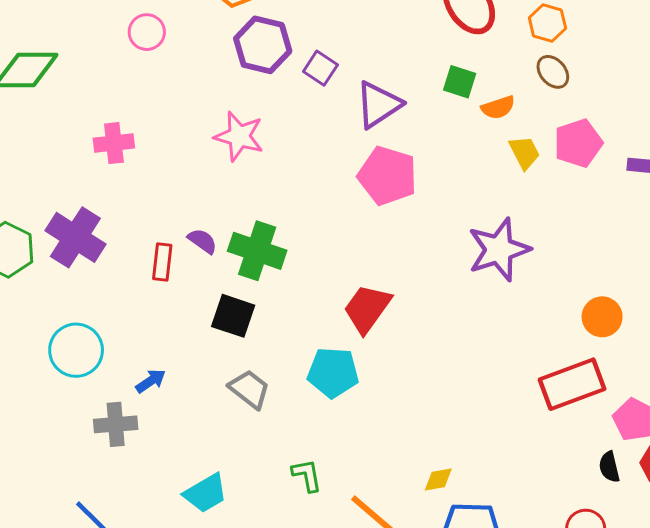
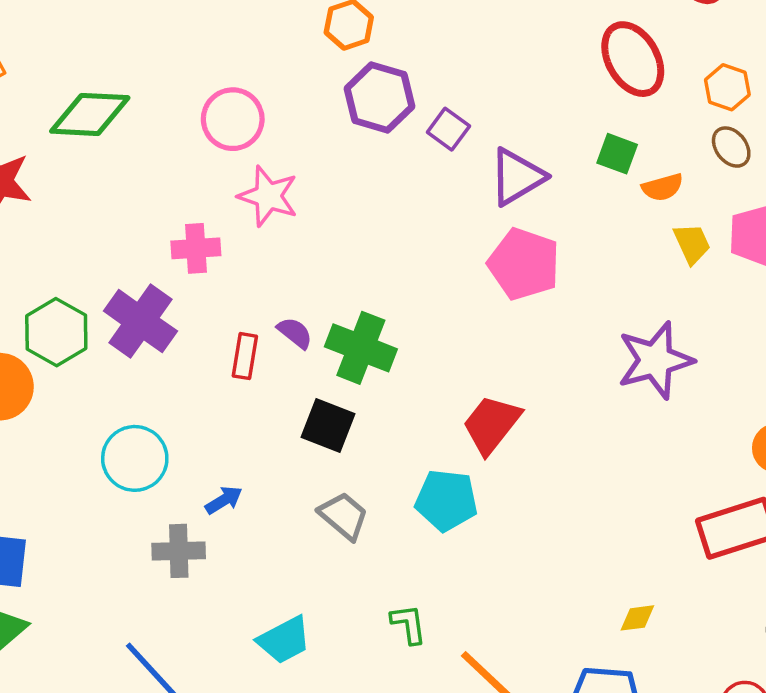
pink circle: (147, 32) -> (233, 119), moved, size x1.4
pink star: (239, 136) -> (268, 196), moved
pink cross: (114, 143) -> (196, 248), moved
yellow diamond: (438, 479) -> (637, 618), moved

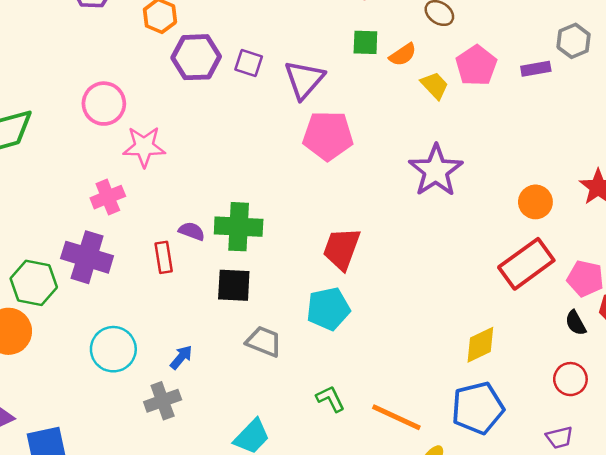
yellow diamond: (637, 618) -> (480, 345), size x1.5

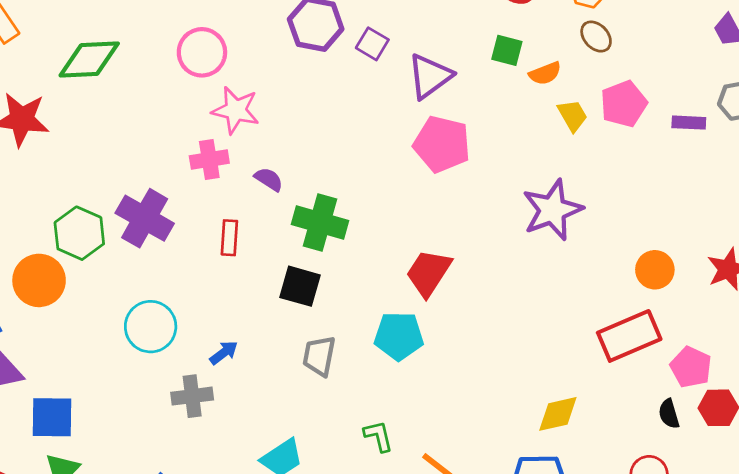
pink cross: (108, 197) -> (209, 159), moved
purple semicircle: (192, 231) -> (269, 179), moved
gray trapezoid: (264, 341) -> (319, 356), turned -114

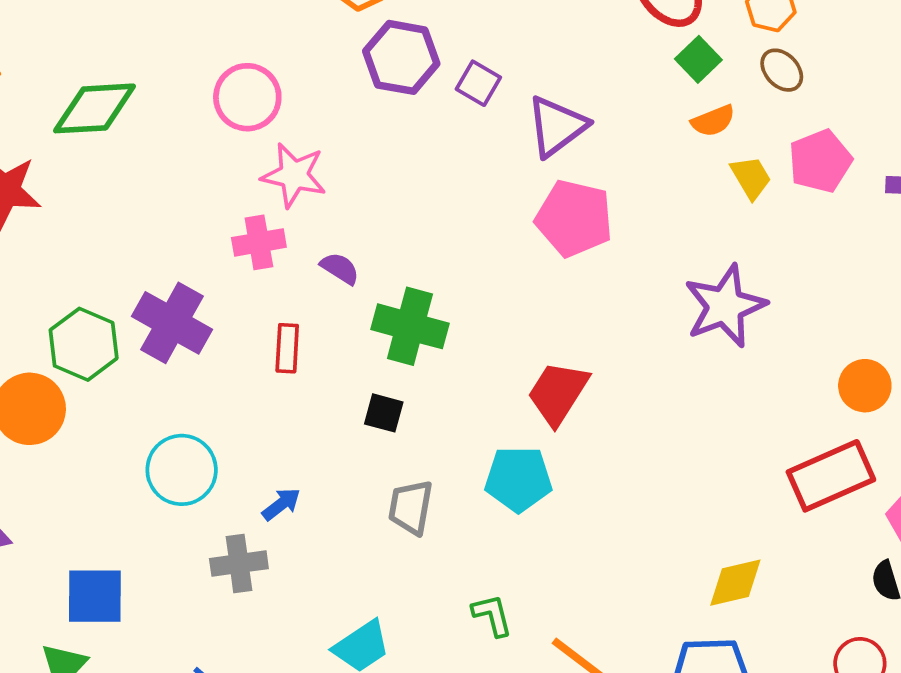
green square: (507, 50) -> (698, 59), moved, turned 32
black square: (300, 286) -> (384, 413), size x0.7
blue square: (52, 417) -> (95, 596), moved

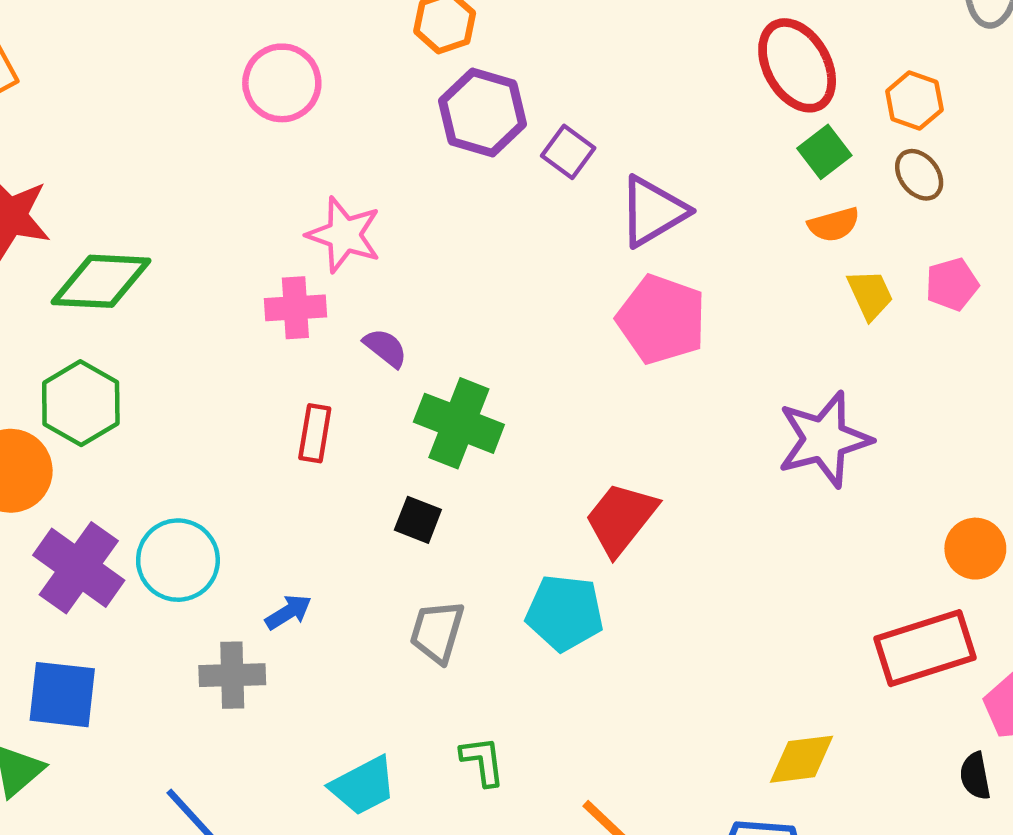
pink circle: (247, 97) -> (282, 83), moved
green diamond: (95, 108) -> (101, 281), moved
pink pentagon: (820, 161) -> (952, 284), size x0.7
purple cross: (172, 323) -> (79, 568), moved
green L-shape: (492, 615) -> (483, 761), moved

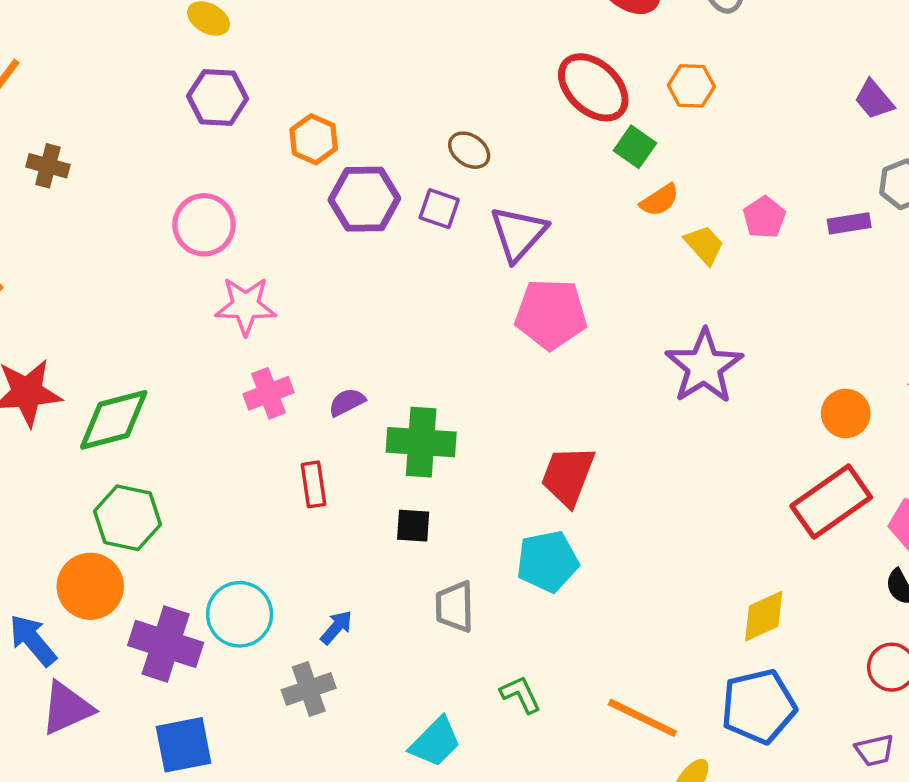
brown ellipse: (919, 175) -> (469, 150), moved
pink star: (344, 235) -> (246, 306), moved
purple semicircle: (385, 348) -> (347, 402), turned -48

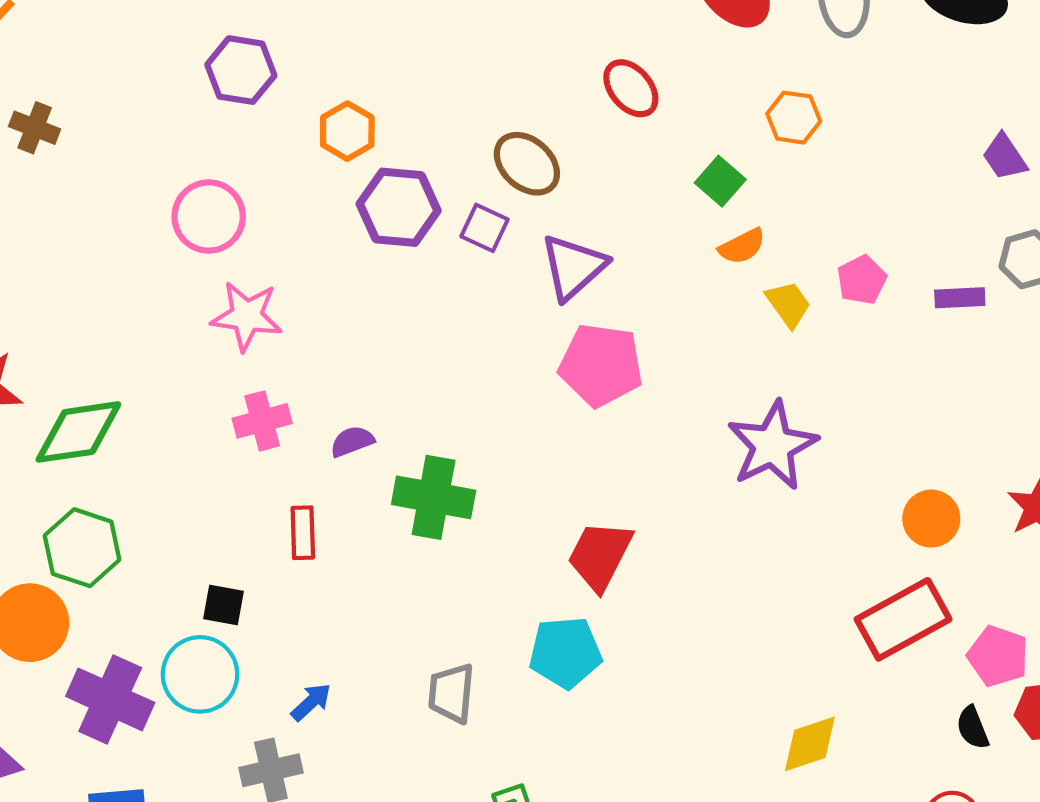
red ellipse: (593, 87) -> (631, 88), moved, size x0.7
brown ellipse: (469, 150) -> (527, 164), size x1.4
black square: (413, 526) -> (224, 605), moved

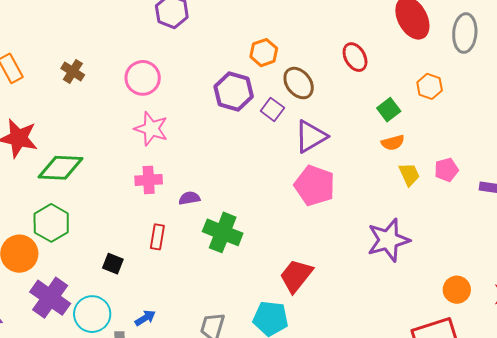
brown cross: (35, 128) -> (73, 72), moved
orange hexagon: (347, 131) -> (264, 53), moved
cyan circle: (200, 674) -> (92, 314), moved

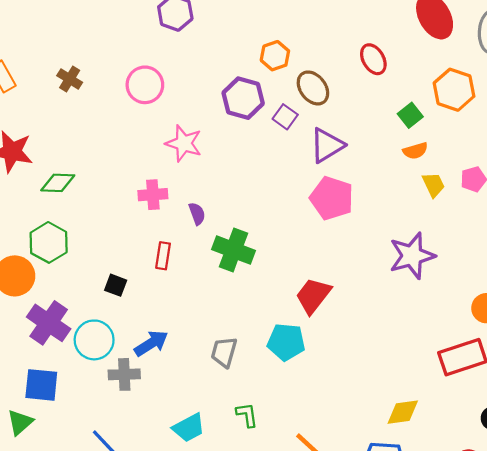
orange hexagon: (430, 86) -> (454, 90), size x1.5
pink star: (151, 129) -> (184, 143), moved
green diamond: (60, 168) -> (58, 183), size x0.7
purple semicircle: (189, 198) -> (197, 214), turned 80
blue arrow: (145, 318) -> (151, 343), size x1.5

